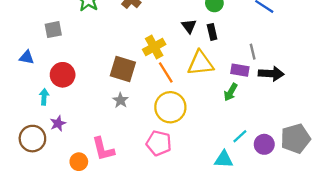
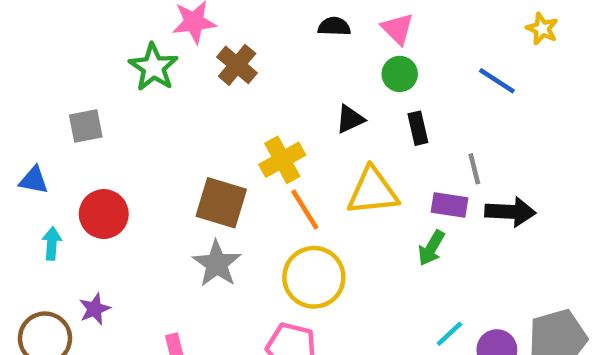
black triangle: (189, 26) -> (350, 119), turned 42
black rectangle: (212, 32) -> (418, 128), moved
cyan arrow: (44, 97) -> (52, 243), moved
gray star: (121, 100) -> (217, 264), size x1.5

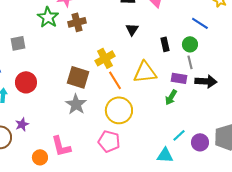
brown cross: (237, 65) -> (77, 22), moved, turned 36
green circle: (400, 74) -> (190, 44), moved
black triangle: (350, 119) -> (132, 29), moved, turned -32

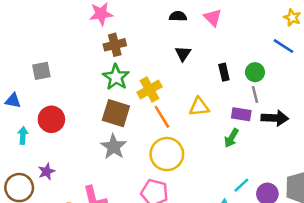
green star: (48, 17) -> (116, 77), moved
blue line: (200, 23) -> (284, 46), moved
yellow triangle: (145, 72) -> (199, 107), size x0.7

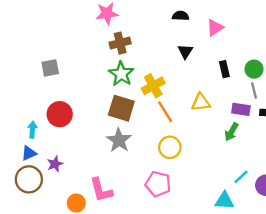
pink triangle: (213, 18) -> (215, 28), moved, turned 42
blue triangle: (13, 101) -> (29, 153), moved, turned -35
yellow circle: (167, 154) -> (170, 147), size x0.7

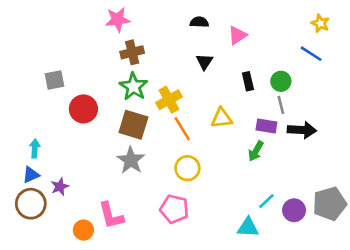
red circle: (60, 114) -> (83, 109), moved

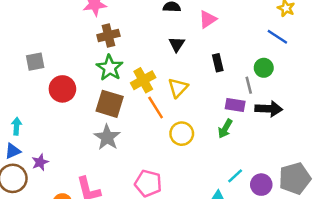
green circle: (281, 81) -> (264, 68), moved
yellow triangle: (222, 118) -> (178, 88), moved, turned -40
yellow circle: (187, 168) -> (182, 134), moved

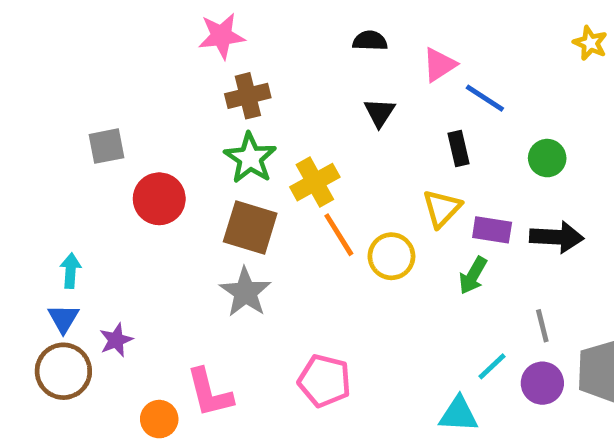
blue line: (277, 37) -> (485, 98), moved
gray line: (249, 85) -> (542, 326), moved
yellow triangle: (178, 88) -> (442, 208), moved
yellow circle: (182, 134) -> (391, 256), moved
blue triangle: (13, 151) -> (63, 319), turned -35

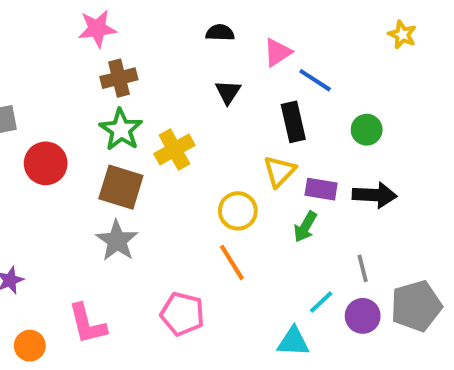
black rectangle: (459, 148) -> (293, 122), size x1.4
orange line: (339, 235) -> (232, 262), moved
orange circle: (159, 419) -> (30, 346), moved

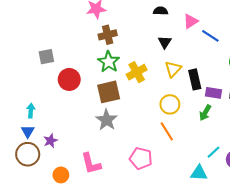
black rectangle: (293, 122) -> (195, 79), moved
yellow triangle: (279, 171) -> (173, 69), moved
brown square: (121, 187) -> (109, 92), turned -30

